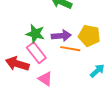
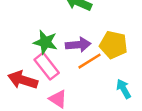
orange line: (70, 49) -> (90, 61), turned -42
cyan arrow: (97, 71) -> (124, 89), turned -77

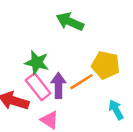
purple arrow: (78, 45) -> (58, 86), moved, turned -85

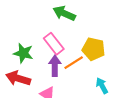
green star: (37, 63) -> (23, 53), moved
pink rectangle: (38, 87) -> (54, 44), moved

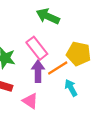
cyan arrow: (102, 86) -> (71, 88), moved

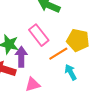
purple arrow: (38, 71) -> (21, 57), moved
pink triangle: (30, 101) -> (33, 85), turned -49

